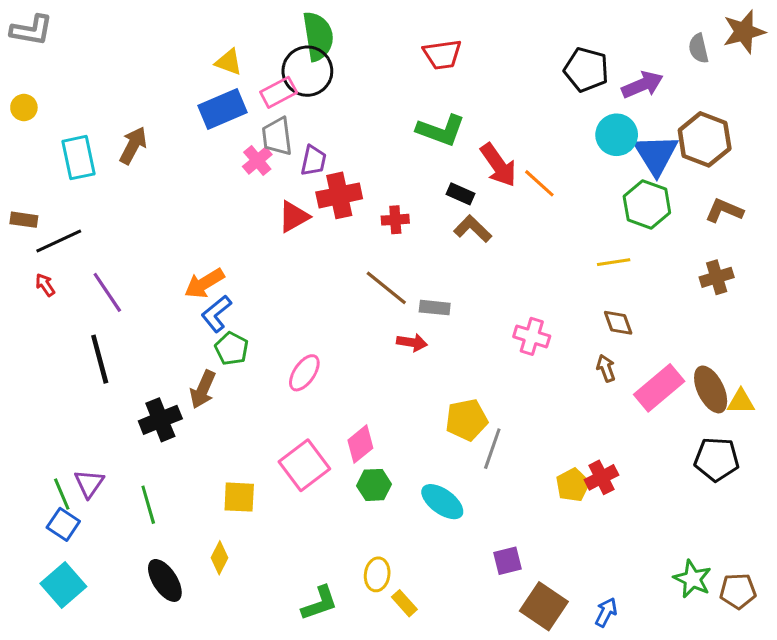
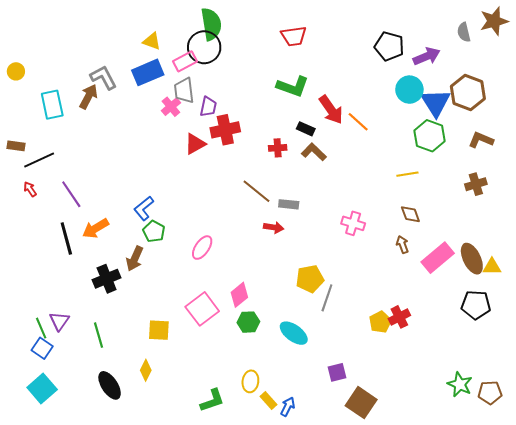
gray L-shape: (31, 30) -> (104, 77), moved, turned -128
red cross: (395, 220) -> (278, 148), moved
orange arrow: (204, 283) -> (95, 228), moved
blue arrow: (606, 612) -> (288, 407), moved

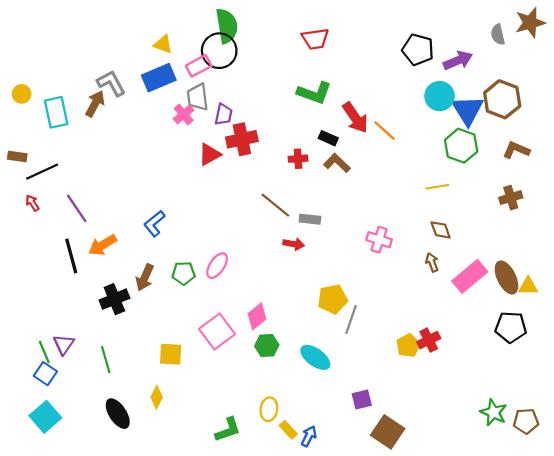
yellow circle: (16, 71) -> (22, 94), moved
green pentagon: (154, 231) -> (184, 273), moved, turned -30

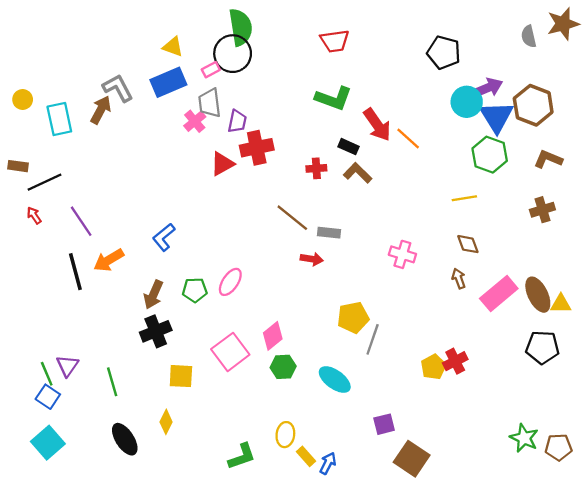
purple arrow: (458, 60) -> (487, 88), moved
pink rectangle: (199, 66) -> (211, 70), size x0.7
black cross: (114, 299) -> (156, 331), moved

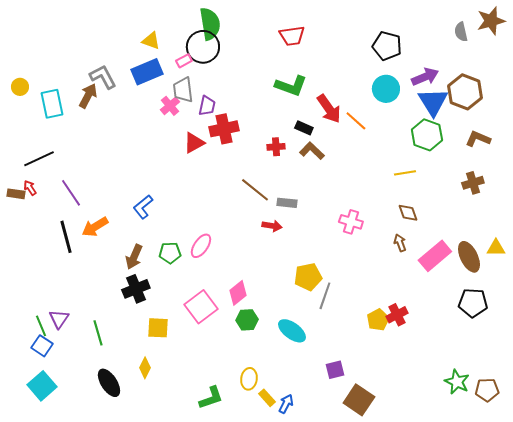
cyan circle: (467, 102) -> (386, 89), moved
brown rectangle: (18, 166) -> (16, 194), moved
yellow triangle: (561, 304) -> (496, 248), moved

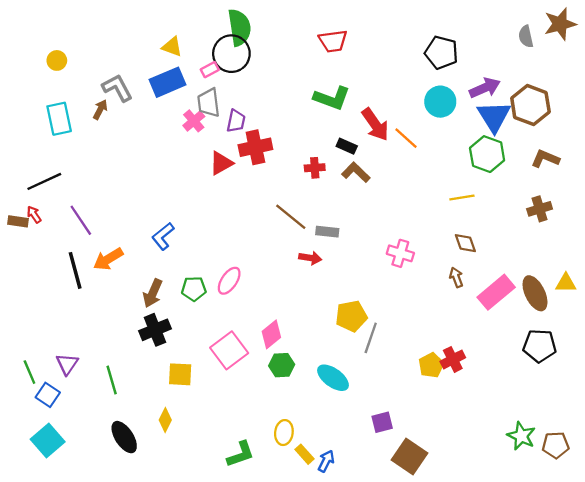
yellow circle: (20, 87) -> (57, 60), moved
brown arrow: (88, 96) -> (100, 110), size x0.7
green line: (41, 326) -> (29, 372), moved

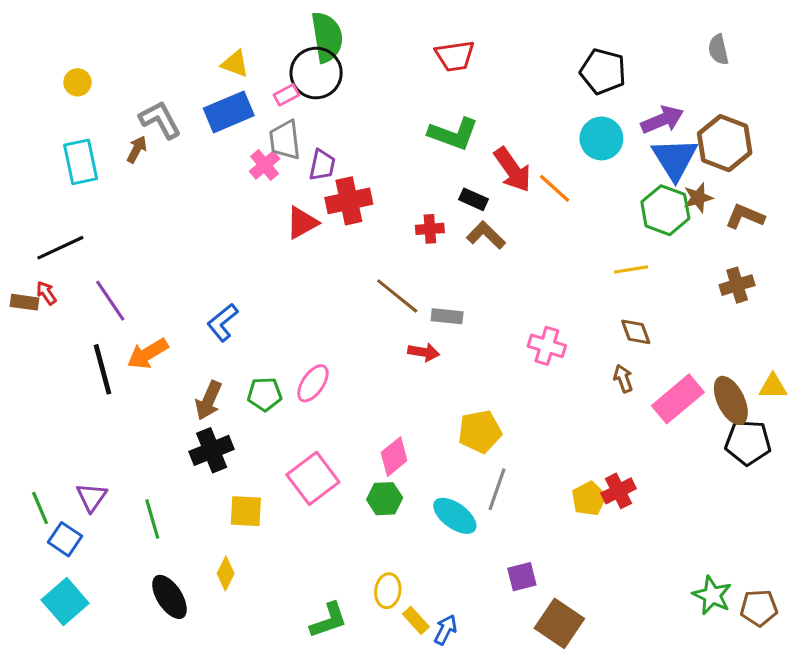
brown star: (560, 24) -> (698, 198), moved, size x0.7
pink diamond: (271, 334) -> (394, 457), moved
gray line: (371, 338) -> (497, 489), moved
black pentagon: (540, 346) -> (748, 443), moved

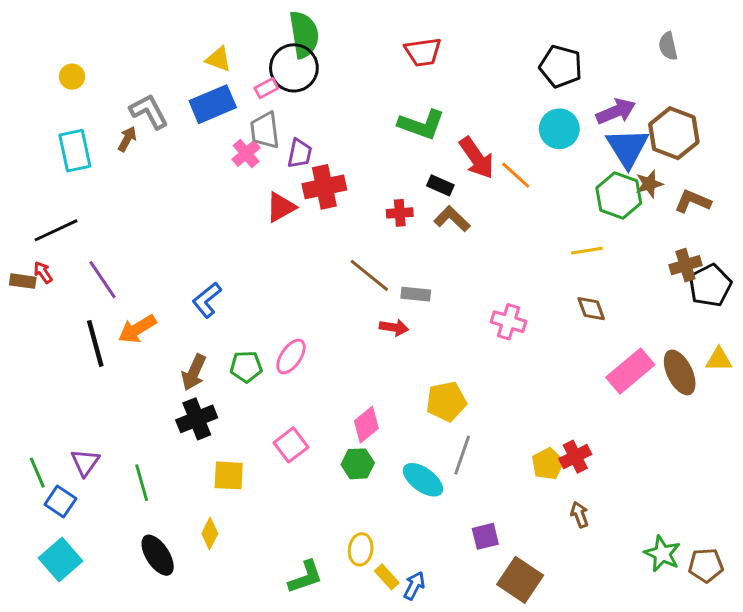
brown arrow: (623, 379) -> (580, 515), moved
black pentagon: (748, 443) -> (710, 285), moved, turned -30
pink square: (313, 478) -> (291, 445), size x0.7

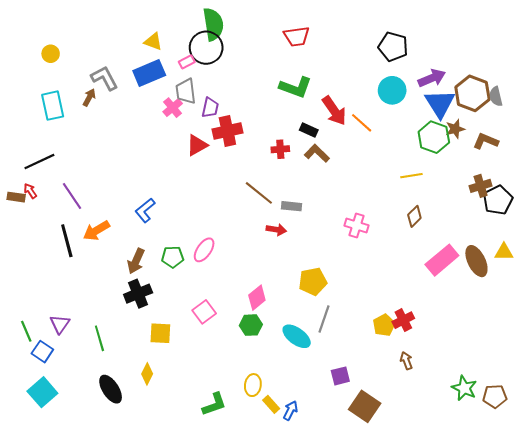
gray semicircle: (668, 46) -> (496, 96), moved
brown diamond: (591, 309) -> (414, 216), turned 65

